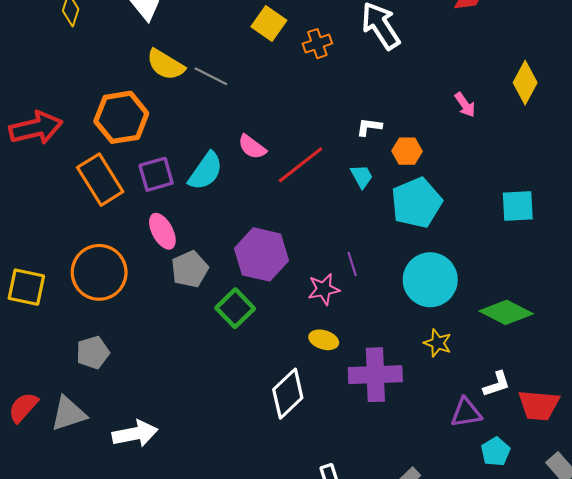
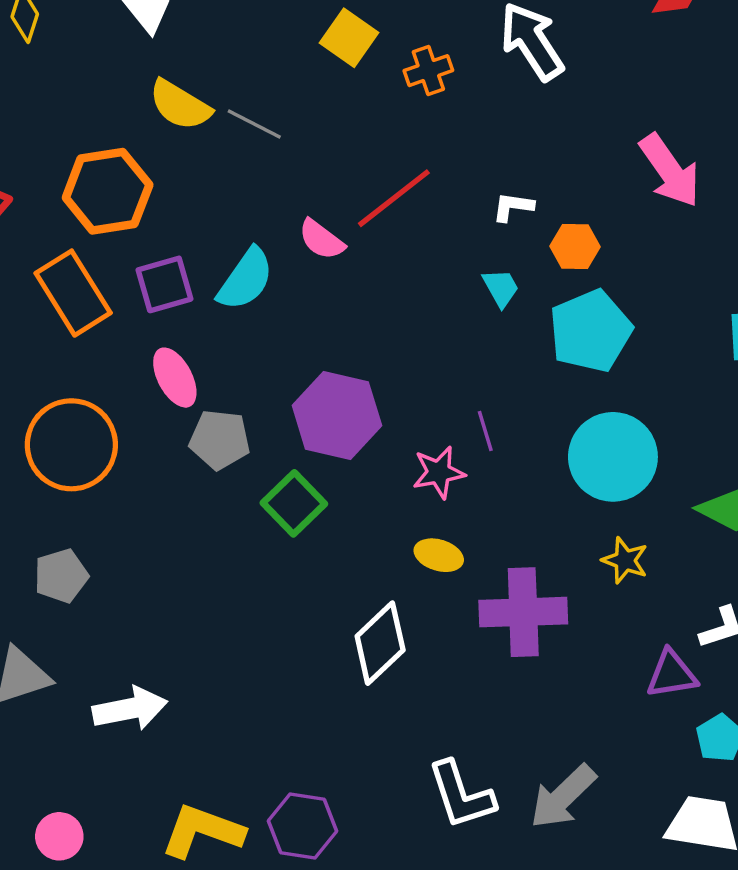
pink arrow: (465, 105) -> (670, 171), size x1.8
red line: (301, 165) -> (394, 198), moved
gray pentagon: (190, 269) -> (220, 440), turned 30

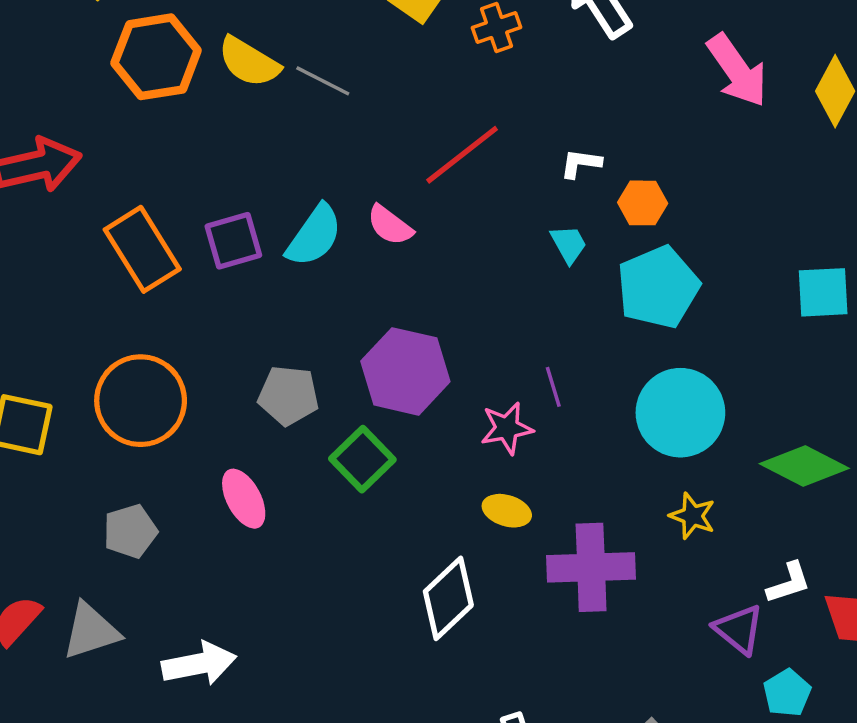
pink arrow: (670, 171) -> (737, 71), moved
orange hexagon: (108, 191) -> (156, 57), moved
pink semicircle: (321, 240) -> (390, 225), moved
pink ellipse: (175, 378) -> (244, 499), moved
purple triangle: (672, 674) -> (739, 629), turned 48

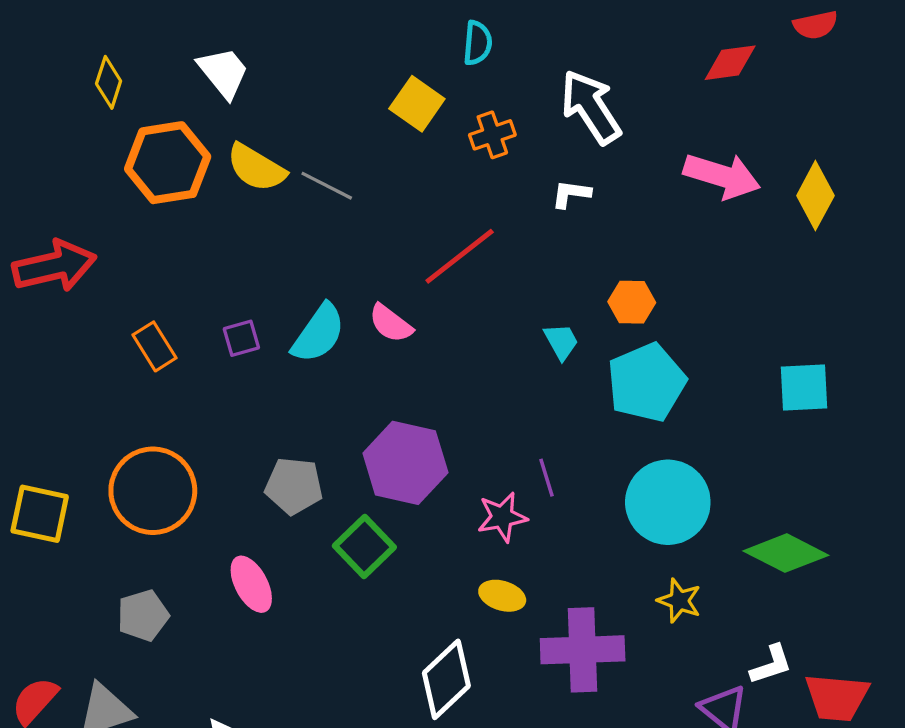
pink arrow: (737, 71) -> (722, 176), turned -38
white L-shape: (581, 163) -> (571, 194), moved
purple square: (233, 241) -> (241, 338), size x0.7
orange rectangle: (142, 249) -> (154, 346), size x0.6

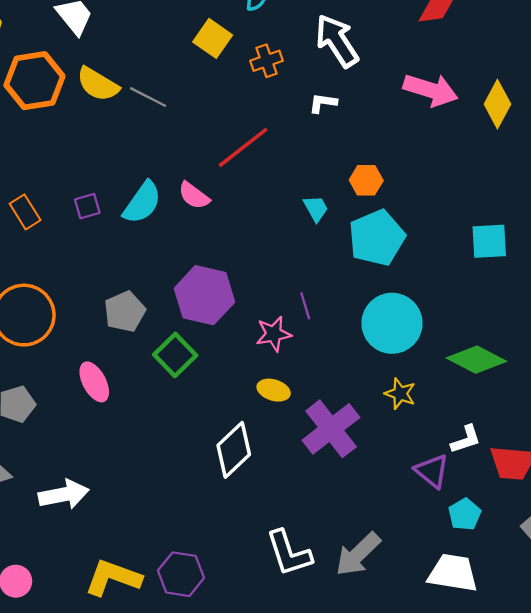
gray pentagon: (294, 486) -> (125, 312), turned -30
purple cross: (583, 650) -> (331, 429), turned -36

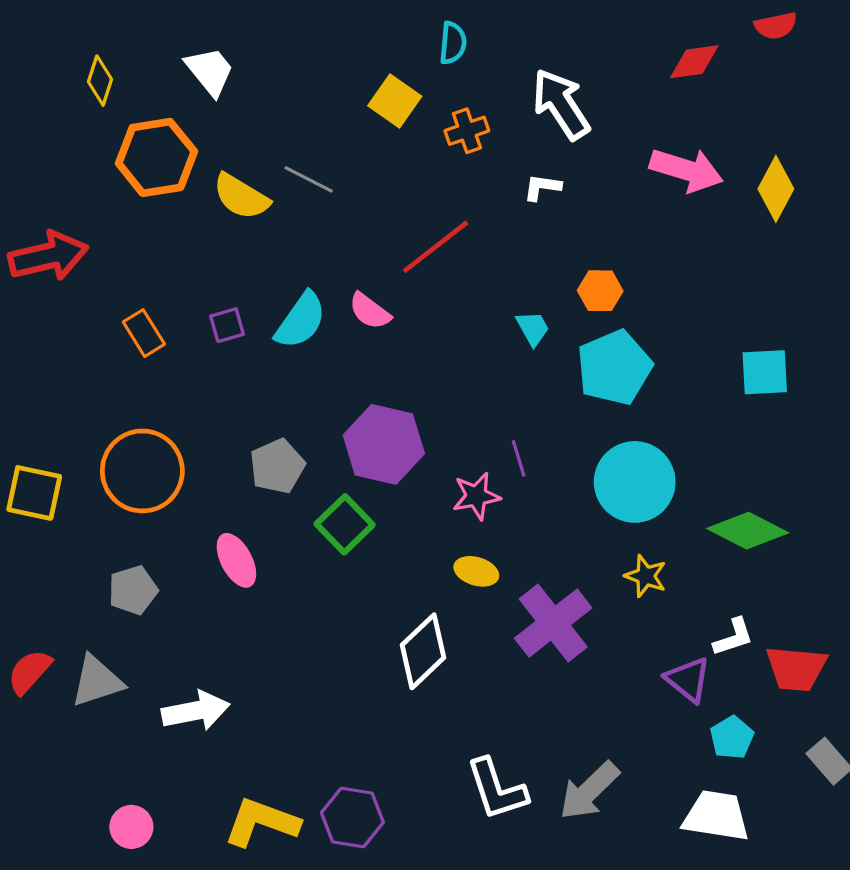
yellow semicircle: (98, 84) -> (241, 197), moved

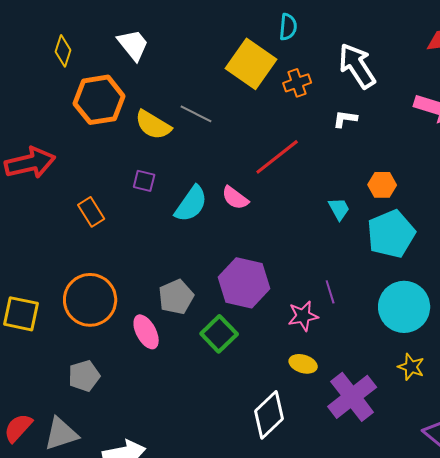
yellow square: (395, 101) -> (251, 64), size x1.5
purple square: (227, 325) -> (144, 181), moved, turned 30
pink ellipse: (236, 560) -> (146, 332), moved

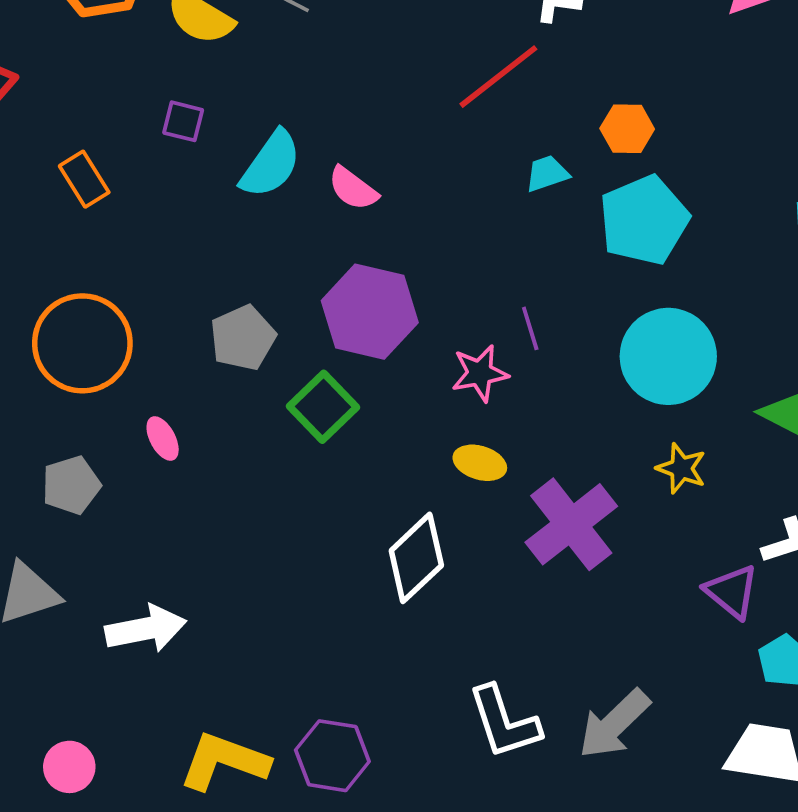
red line: (277, 157) -> (498, 77), moved
pink semicircle: (235, 198) -> (353, 188), moved
cyan trapezoid: (339, 209) -> (547, 174), turned -80
pink ellipse: (146, 332) -> (163, 439), moved, size x0.7

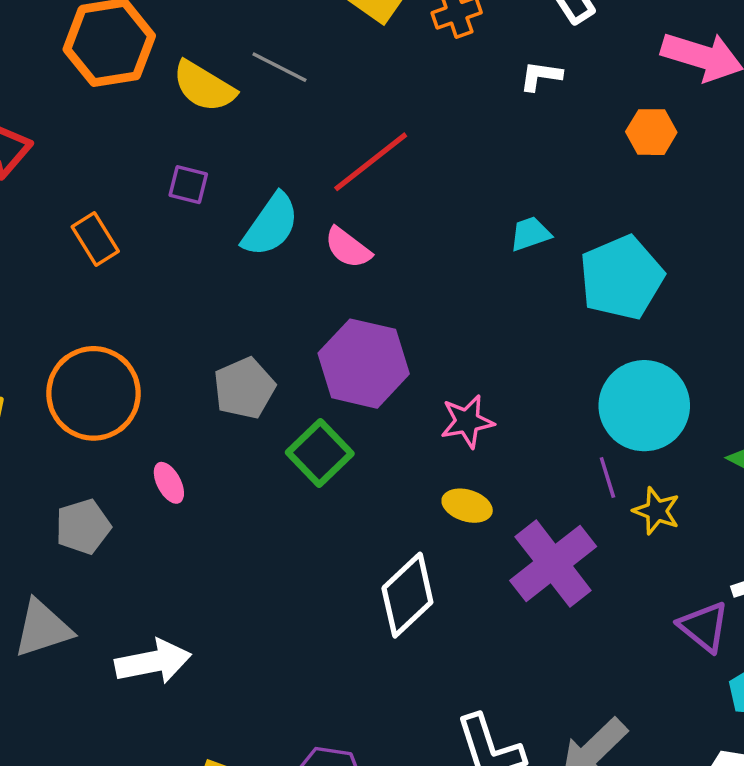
red line: (498, 77) -> (371, 162), moved
orange hexagon: (627, 129) -> (651, 132), moved
purple line: (530, 328) -> (607, 478), moved

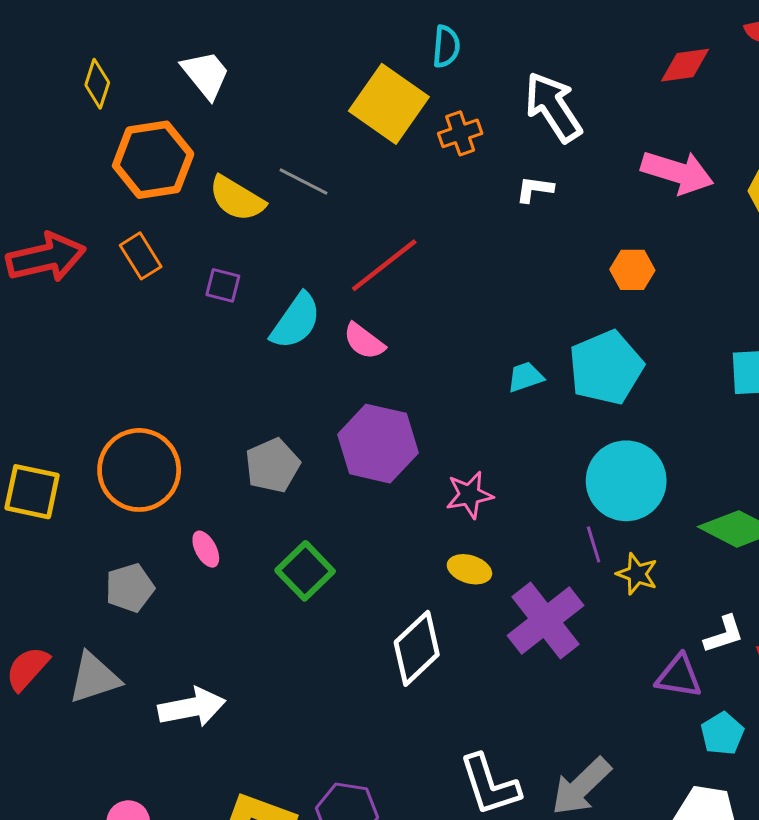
orange hexagon: (651, 132) -> (632, 270), moved
cyan trapezoid: (530, 234) -> (525, 377), moved
orange rectangle: (95, 239) -> (141, 256), moved
green square: (320, 453) -> (305, 571), moved
purple triangle: (704, 627) -> (679, 676), turned -30

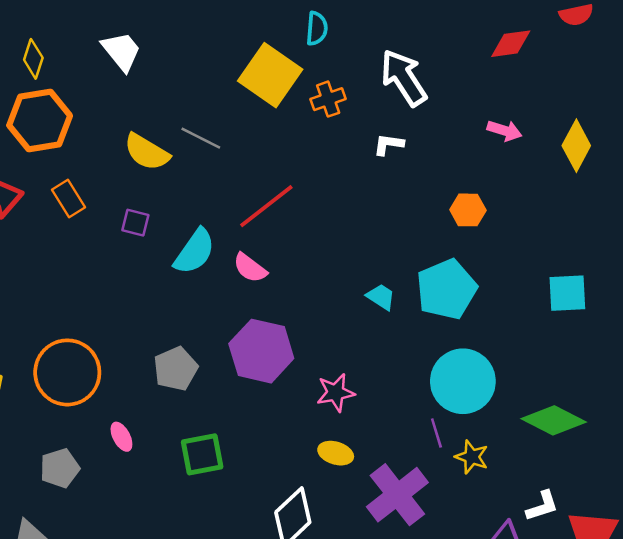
orange hexagon: (153, 160) -> (40, 121), moved
pink arrow: (677, 172) -> (504, 131), size x0.6
cyan trapezoid: (525, 377) -> (381, 297), turned 52
green square: (305, 571) -> (202, 454), turned 33

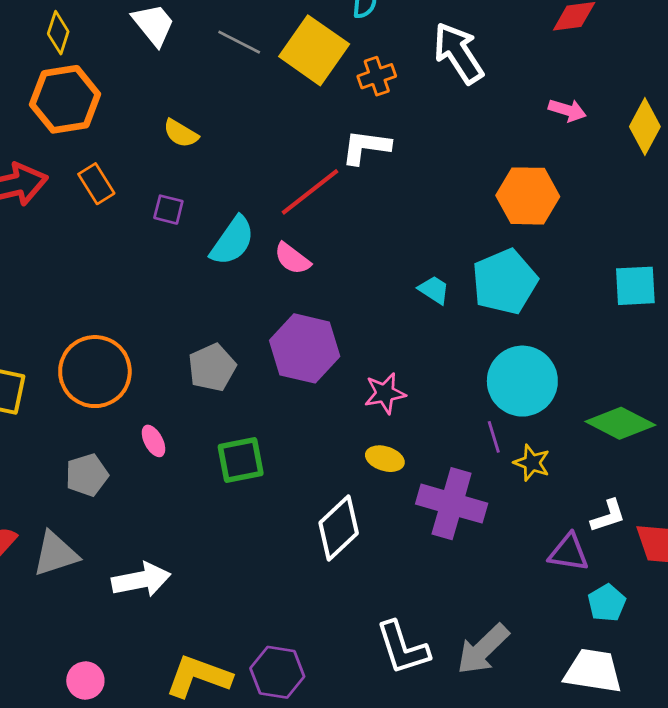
gray line: (201, 138) -> (239, 42), moved
white L-shape: (389, 144) -> (366, 147), moved, size x1.5
yellow semicircle: (147, 152) -> (181, 133), size x0.7
orange hexagon: (468, 210) -> (528, 196), size x1.6
purple cross: (397, 495) -> (452, 504), turned -36

